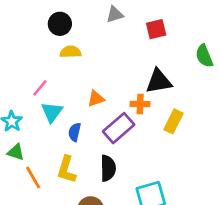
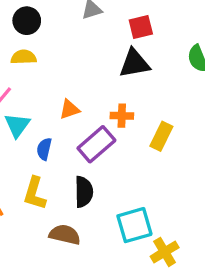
yellow semicircle: (71, 52) -> (24, 57), moved
black triangle: (159, 81) -> (134, 63), moved

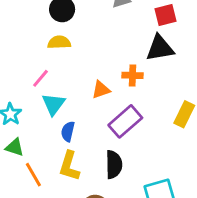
orange cross: (122, 116) -> (133, 75), moved
blue semicircle: (44, 149) -> (68, 131), moved

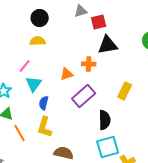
red square: (166, 15) -> (99, 22), moved
black semicircle: (114, 165) -> (105, 120), moved

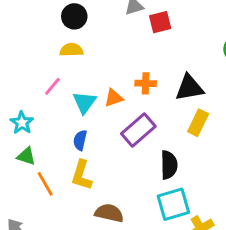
black triangle: (108, 45) -> (189, 88), moved
cyan triangle: (34, 84) -> (84, 102), moved

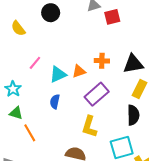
yellow semicircle: (71, 50) -> (18, 28), moved, turned -126
cyan triangle: (84, 102) -> (58, 74), turned 30
black semicircle: (169, 165) -> (133, 115), moved
yellow L-shape: (82, 175) -> (89, 127), moved

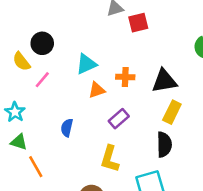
black circle: (51, 13) -> (42, 43), moved
yellow semicircle: (18, 28) -> (21, 61), moved
cyan triangle: (58, 74) -> (86, 64), moved
purple rectangle: (97, 94) -> (119, 119), size x0.7

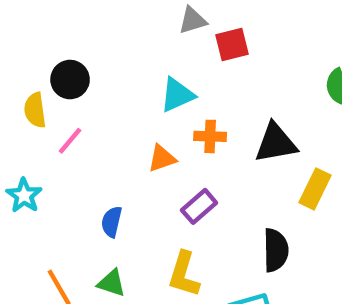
yellow semicircle: (21, 61) -> (35, 110), turned 30
cyan triangle: (86, 64) -> (177, 95), moved
yellow rectangle: (172, 112) -> (315, 189), moved
green triangle: (19, 142) -> (112, 283), moved

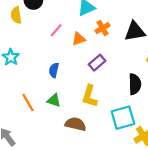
orange cross: (210, 136) -> (102, 28), turned -32
pink line: (70, 141) -> (56, 30), moved

